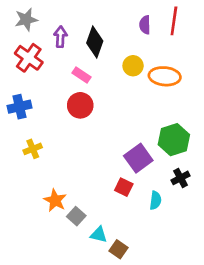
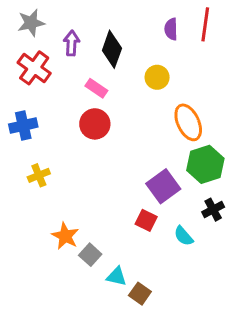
orange ellipse: (165, 76) -> (188, 122), moved, turned 60
cyan semicircle: (155, 200) -> (184, 236), turned 132

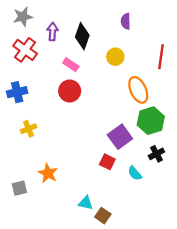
red line: (205, 24) -> (161, 57), moved
gray square: (90, 255) -> (19, 188), moved, turned 35

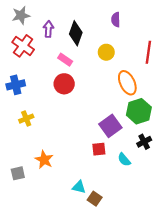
red square: (107, 162) -> (99, 149), turned -32

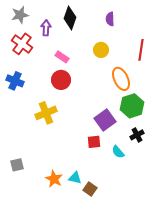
black diamond: (76, 33) -> (70, 18), moved
blue cross: (16, 85) -> (15, 81), turned 36
yellow cross: (26, 119) -> (46, 113), moved, size x1.5
orange star: (44, 160) -> (54, 179), moved

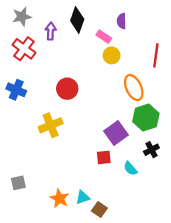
pink rectangle: (62, 57) -> (104, 37), moved
cyan triangle: (75, 178) -> (83, 197), turned -32

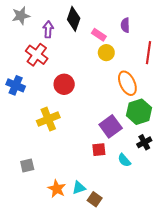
purple semicircle: (122, 21) -> (125, 25), moved
red cross: (24, 49) -> (37, 55), moved
gray square: (18, 183) -> (27, 166), moved

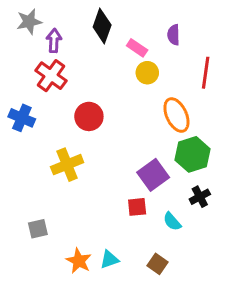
purple arrow: (48, 29) -> (54, 41), moved
brown square: (95, 199) -> (157, 264), moved

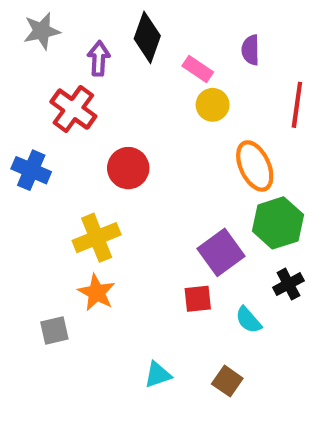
purple arrow: (54, 41) -> (99, 58), moved
orange star: (79, 261) -> (97, 293), moved

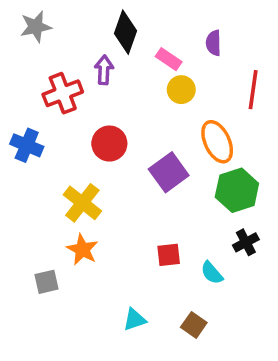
purple arrow: (99, 58) -> (104, 70), moved
red cross: (73, 109) -> (63, 93), turned 33
yellow cross: (97, 238) -> (82, 203), turned -30
purple square: (221, 252) -> (169, 172), moved

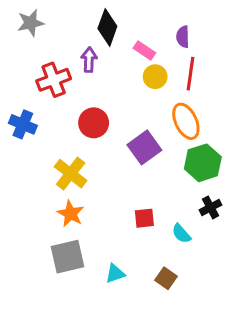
red line: (253, 90) -> (191, 74), moved
gray square: (46, 282) -> (67, 257), moved, size x1.6

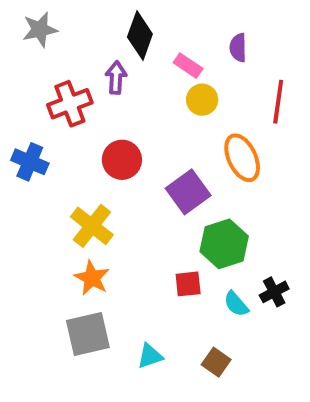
red line: (191, 74) -> (278, 102), moved
green hexagon: (203, 163) -> (224, 244), moved
black cross: (211, 207) -> (274, 292), moved

